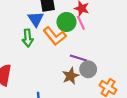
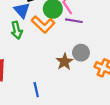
purple line: (78, 58) -> (74, 21), moved

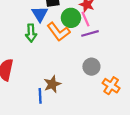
purple line: (74, 21) -> (90, 33), turned -35
brown star: (65, 62) -> (52, 84), moved

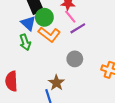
green circle: (71, 18) -> (44, 17), moved
gray circle: (91, 67) -> (75, 59), moved

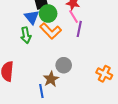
purple line: (78, 28) -> (79, 29), turned -56
gray circle: (75, 59) -> (64, 65), moved

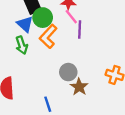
orange L-shape: (51, 31) -> (48, 36), turned 95
brown star: (51, 79) -> (79, 87), moved

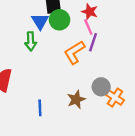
orange L-shape: (48, 36) -> (74, 52), moved
gray circle: (68, 72) -> (101, 87), moved

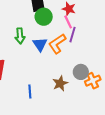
blue triangle: (40, 21) -> (40, 44), moved
orange cross: (115, 98) -> (93, 81), turned 35

